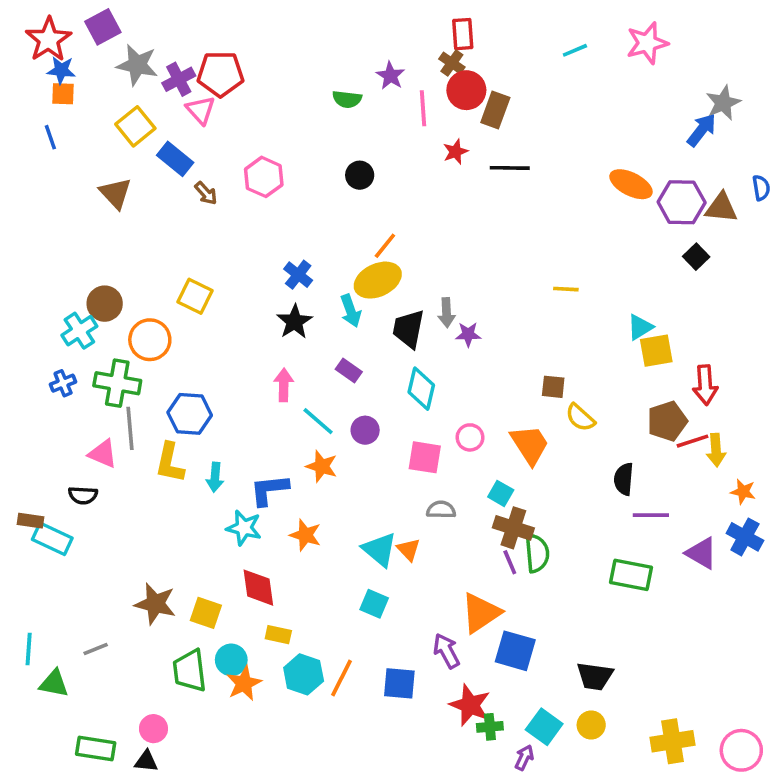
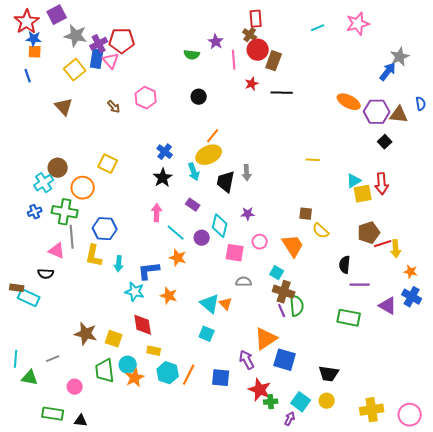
blue rectangle: (175, 159) -> (97, 59), moved, turned 60
purple star: (468, 334) -> (248, 214), moved
red arrow: (705, 385) -> (382, 184), moved
cyan diamond: (421, 389) -> (220, 226), moved
pink circle: (153, 729) -> (75, 387), moved

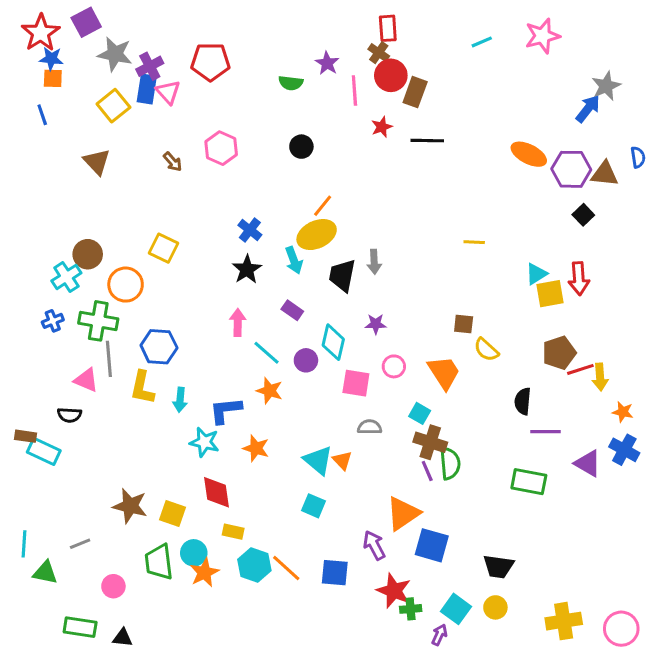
red pentagon: (122, 41) -> (210, 62), moved
orange line: (189, 375) -> (286, 568), turned -75

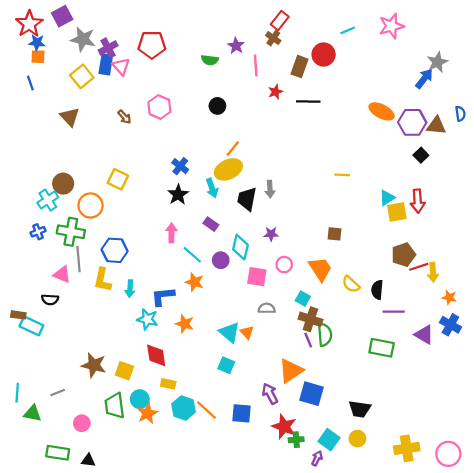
red rectangle: (388, 28) -> (280, 21), turned 42
red circle: (391, 75) -> (324, 55), moved
yellow semicircle: (486, 350) -> (351, 284), moved

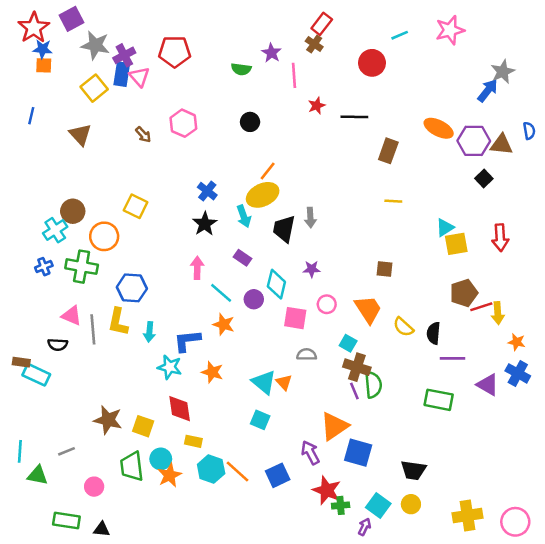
brown rectangle: (299, 67) -> (388, 151), moved
blue line: (30, 83) -> (31, 116), moved, turned 32
red arrow: (418, 201) -> (500, 238), moved
gray line: (78, 259) -> (93, 329), moved
blue square: (242, 413) -> (278, 475), turned -30

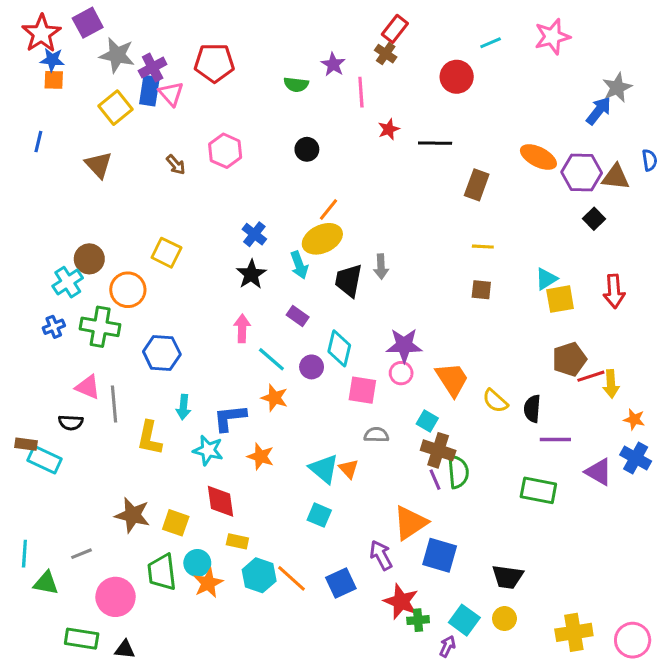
purple star: (312, 269) -> (404, 345), moved, size x1.6
brown square: (385, 269) -> (481, 290), moved
yellow L-shape: (118, 322) -> (149, 438), moved
pink circle: (94, 487) -> (116, 597), size x1.6

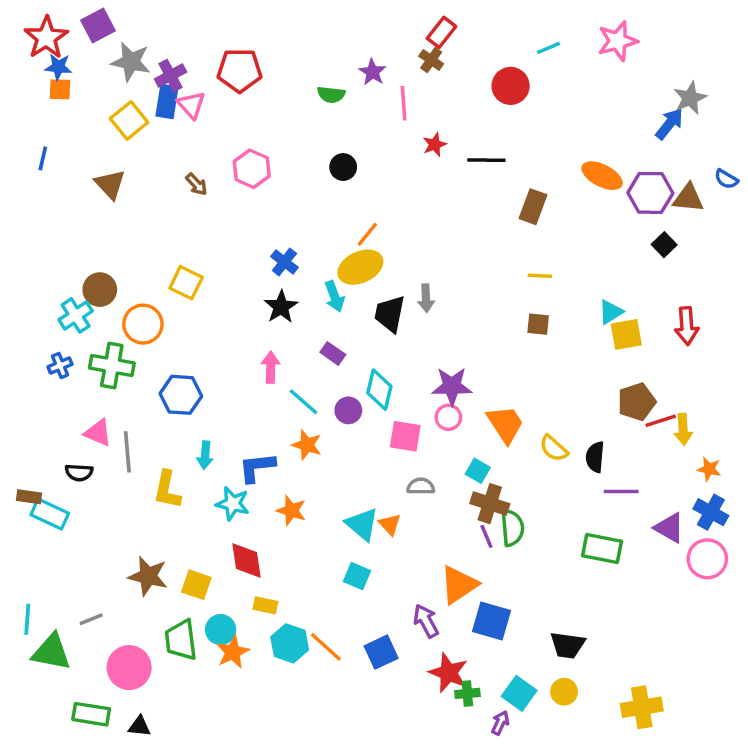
blue semicircle: (650, 160) -> (726, 179), turned 130
green triangle: (46, 583) -> (51, 652), size x1.4
pink circle: (633, 640) -> (707, 559), moved

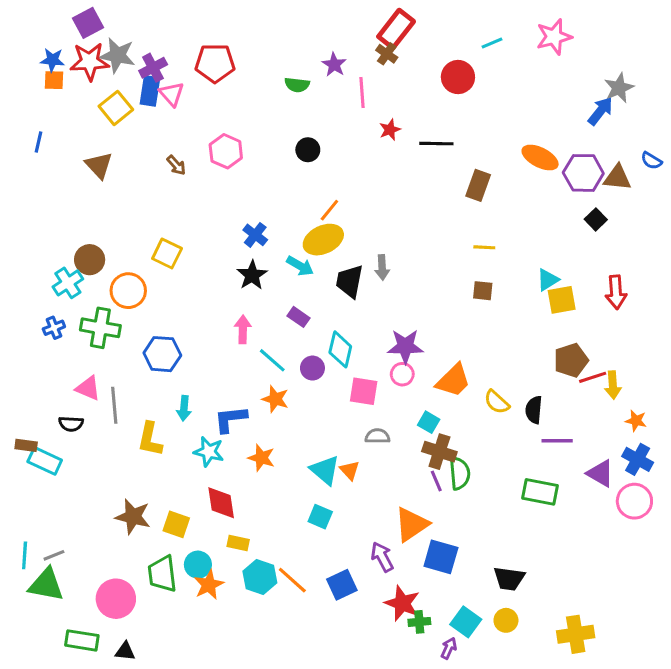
red rectangle: (442, 32) -> (396, 29), size x1.4
red star: (46, 38) -> (90, 62), moved, turned 30
cyan arrow: (335, 296) -> (300, 266), turned -40
orange trapezoid: (505, 424) -> (453, 380), turned 78
gray line: (91, 619) -> (54, 555), moved

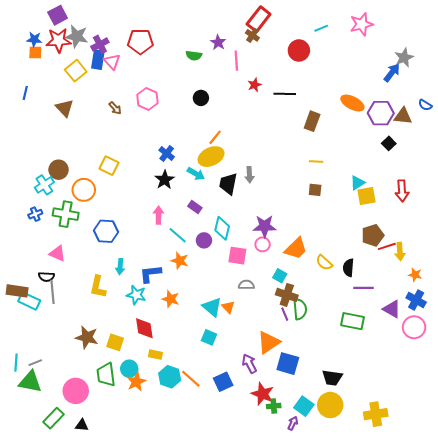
gray line: (114, 405) -> (52, 292), moved
brown rectangle: (26, 445) -> (17, 291), size x1.5
yellow circle: (506, 620) -> (330, 405), size x1.6
green rectangle: (82, 640) -> (53, 418), turned -55

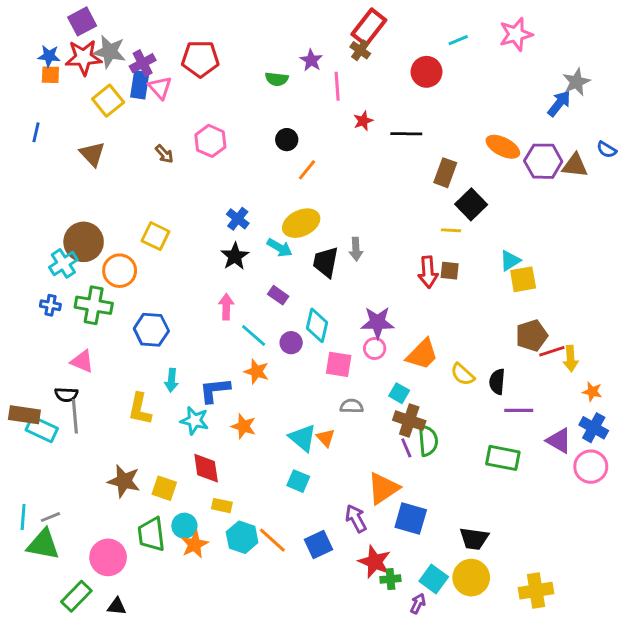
orange line: (215, 137) -> (307, 170), moved
black square: (389, 143) -> (471, 204), moved, size x1.5
brown circle: (59, 170) -> (84, 242), size x1.4
red arrow: (402, 191) -> (428, 272), moved
blue cross: (35, 214) -> (50, 305), turned 32

